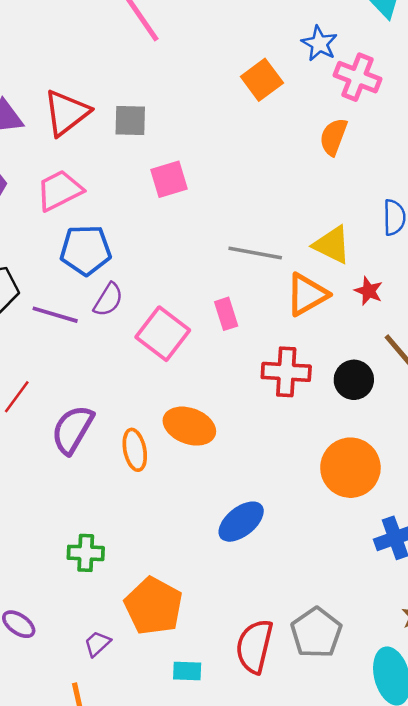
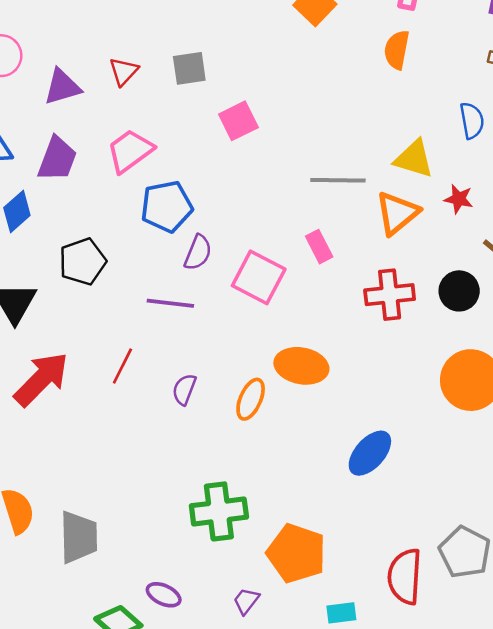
red triangle: (66, 113) -> (124, 71), size x0.6
purple line: (55, 315) -> (170, 303), moved
purple semicircle: (72, 429) -> (184, 389), size x0.6
orange ellipse: (135, 450) -> (251, 399), turned 45
green cross: (86, 553) -> (219, 511), size x1.5

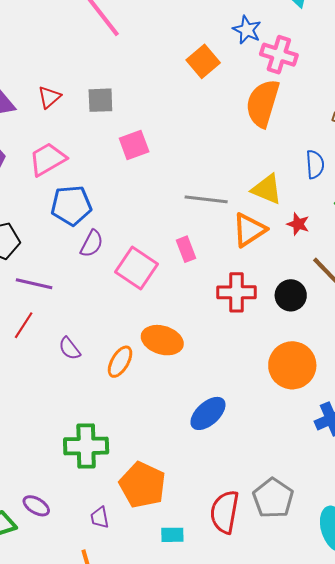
orange semicircle: (397, 50) -> (263, 103), size x1.6
purple line: (170, 303) -> (34, 284), moved
purple semicircle: (184, 389) -> (70, 349), turned -65
purple trapezoid: (246, 601) -> (100, 518), turned -55

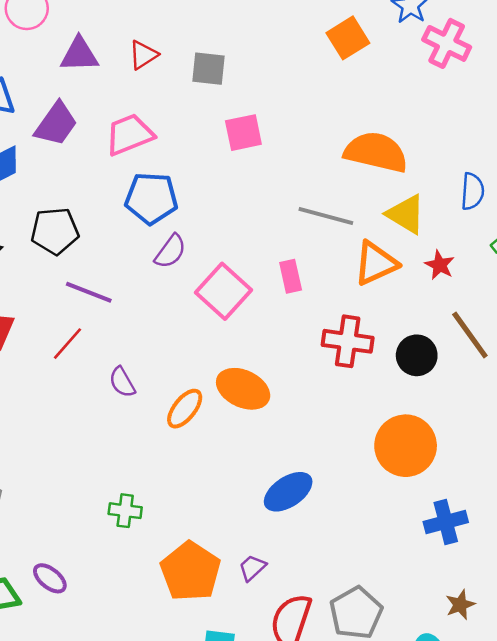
orange semicircle: (263, 103) -> (376, 152), moved, turned 78
green cross: (86, 446) -> (125, 511), size x0.6
purple trapezoid: (100, 518) -> (252, 568), moved, turned 50

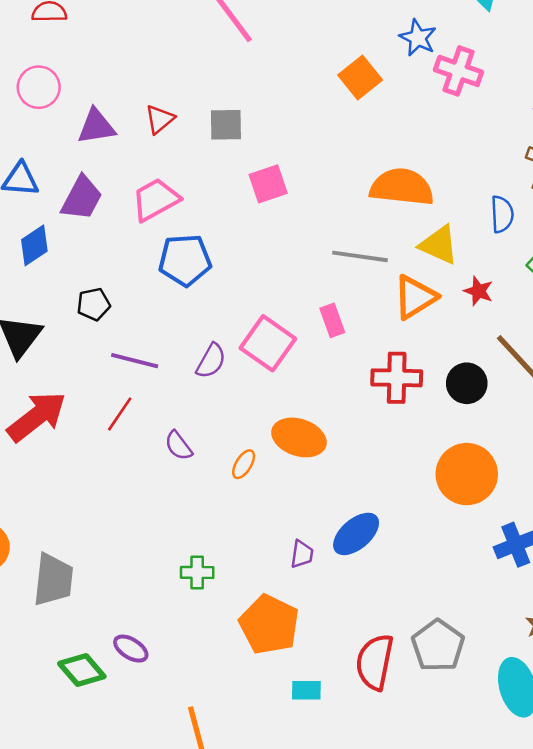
black pentagon: (55, 231) -> (94, 304), size x0.7
purple semicircle: (170, 251) -> (211, 361), moved
orange ellipse: (185, 409) -> (244, 464), size x0.7
purple trapezoid: (252, 568) -> (302, 554), moved, turned 148

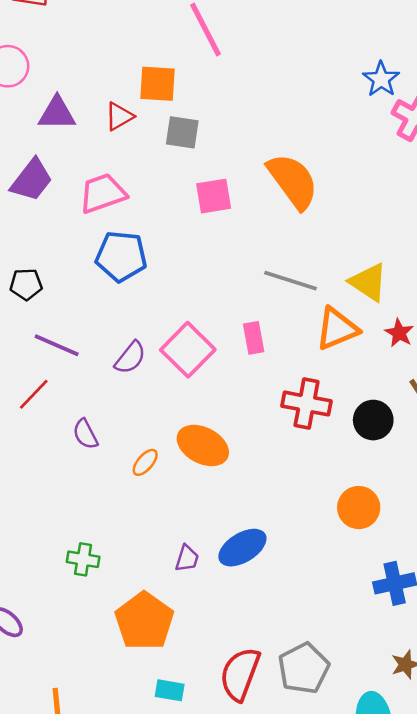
orange square: (360, 77) -> (158, 84), moved, turned 33
orange semicircle: (402, 187) -> (293, 181), moved, turned 38
orange circle: (467, 474) -> (359, 508), size x0.7

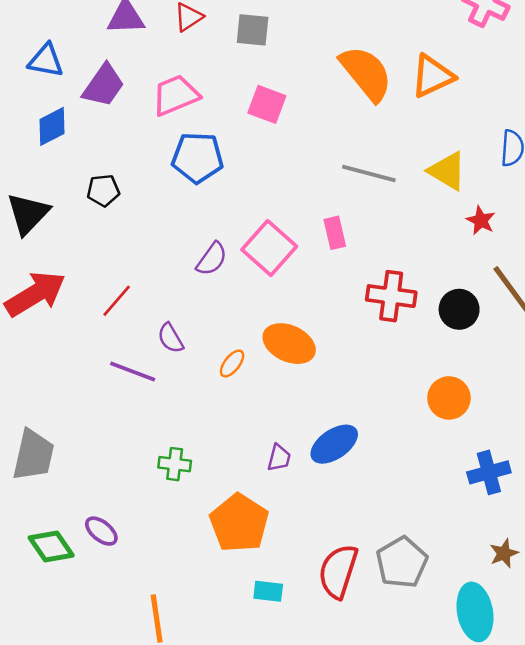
pink square: (214, 196) -> (267, 104), moved, turned 33
orange triangle: (337, 329) -> (432, 76), moved
purple line: (57, 345) -> (133, 371), moved

